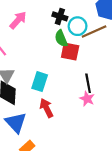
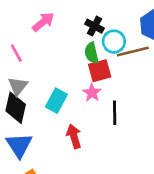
red square: (70, 52) -> (100, 71), turned -36
pink star: (87, 99) -> (92, 93), moved
red arrow: (46, 108) -> (74, 136), moved

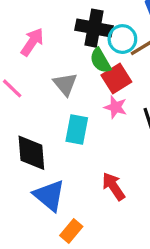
black cross: (95, 26) -> (94, 28), size x1.5
gray triangle: (18, 86) -> (65, 84), moved
red arrow: (74, 136) -> (113, 186), moved

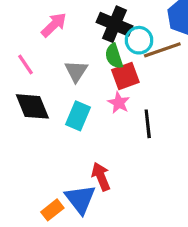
black diamond: (31, 153) -> (32, 106), moved, turned -30
blue triangle: (49, 196) -> (80, 199), moved

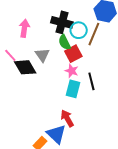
pink arrow: (54, 25) -> (24, 28), turned -30
brown line: (162, 50) -> (94, 34), turned -40
black diamond: (32, 106) -> (25, 67), moved
cyan rectangle: (78, 116) -> (73, 89), moved

